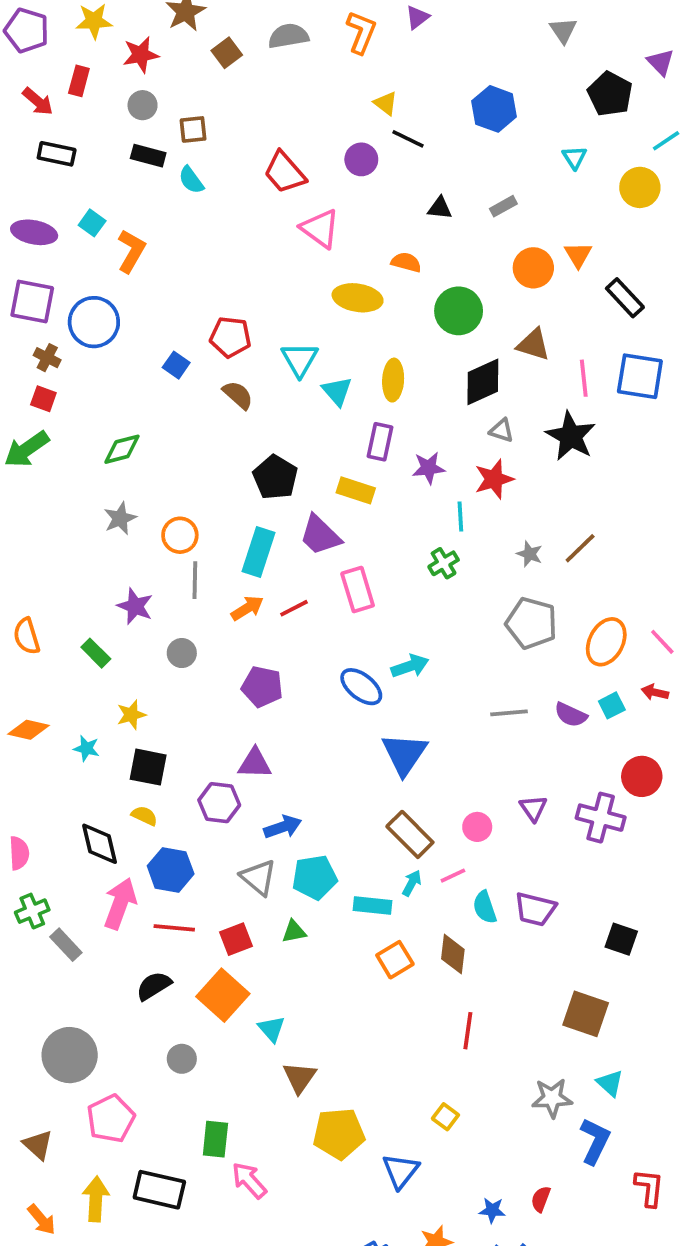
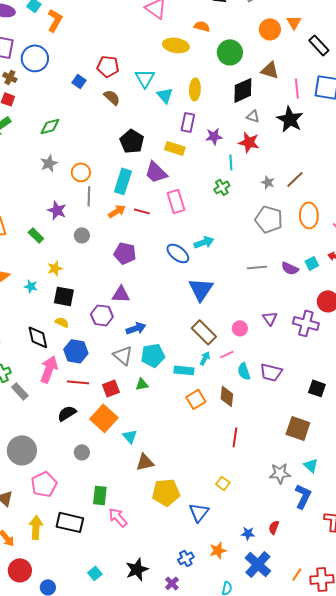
red star: (494, 479) -> (249, 142), turned 30
red line: (294, 608) -> (142, 211), turned 42
orange ellipse: (606, 642) -> (309, 215), moved, turned -30
brown triangle: (300, 1077) -> (145, 462), turned 42

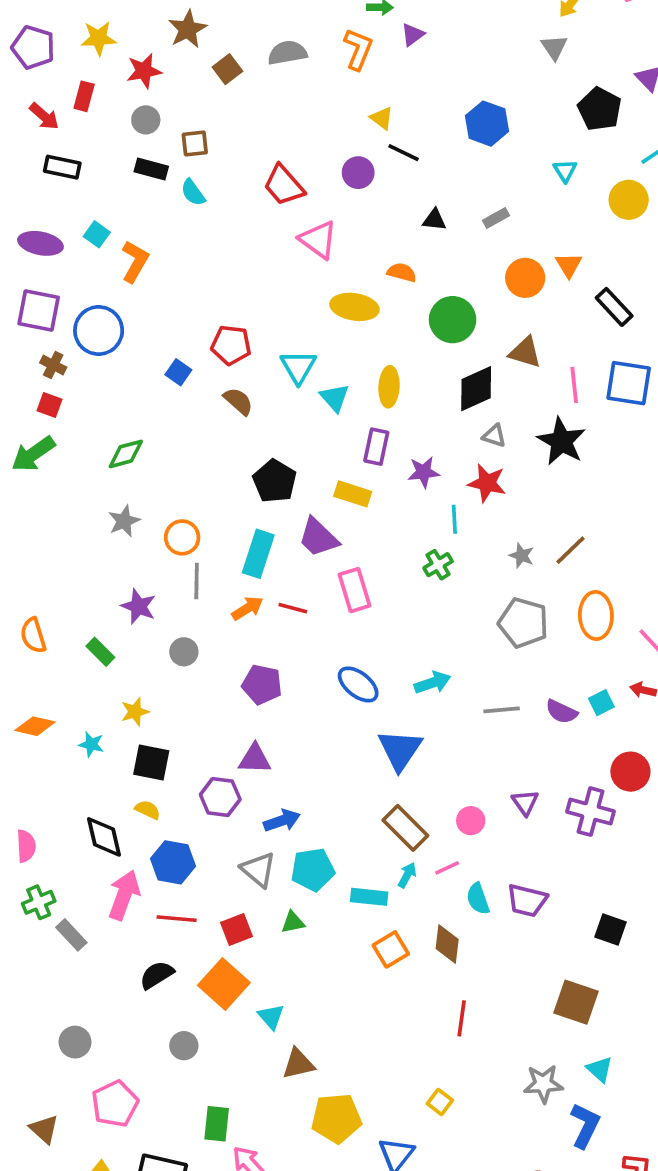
cyan arrow: (204, 242) -> (433, 683), moved
gray circle: (22, 450) -> (75, 1042), size x0.6

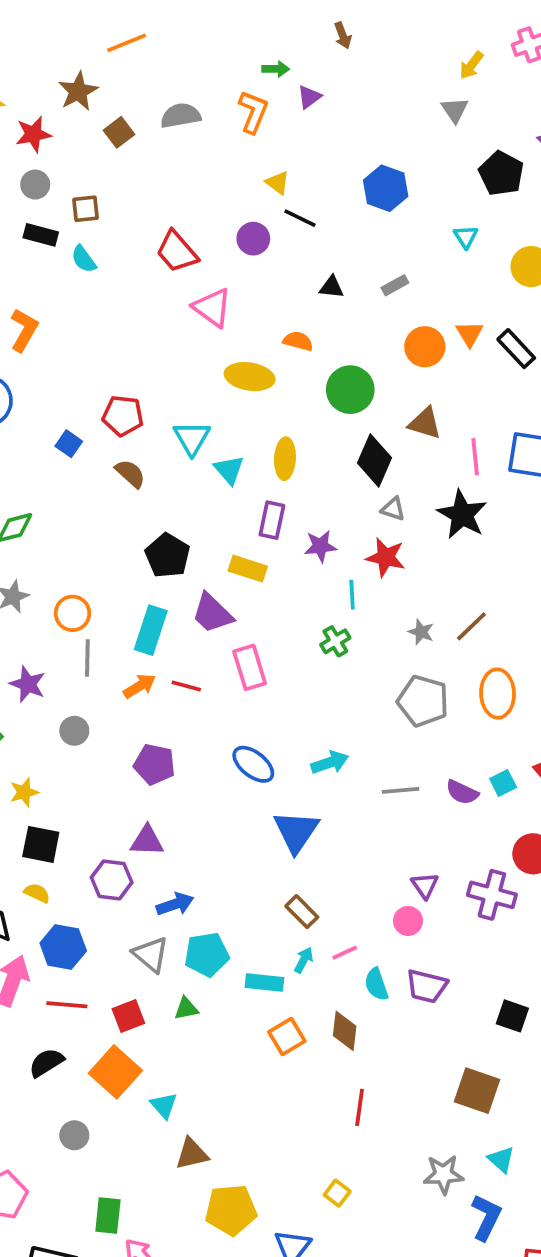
black rectangle: (614, 307) -> (516, 349), moved
black diamond: (476, 389) -> (374, 460), turned -42
pink circle: (471, 821) -> (408, 921), moved
brown rectangle: (405, 828) -> (302, 912), size x0.7

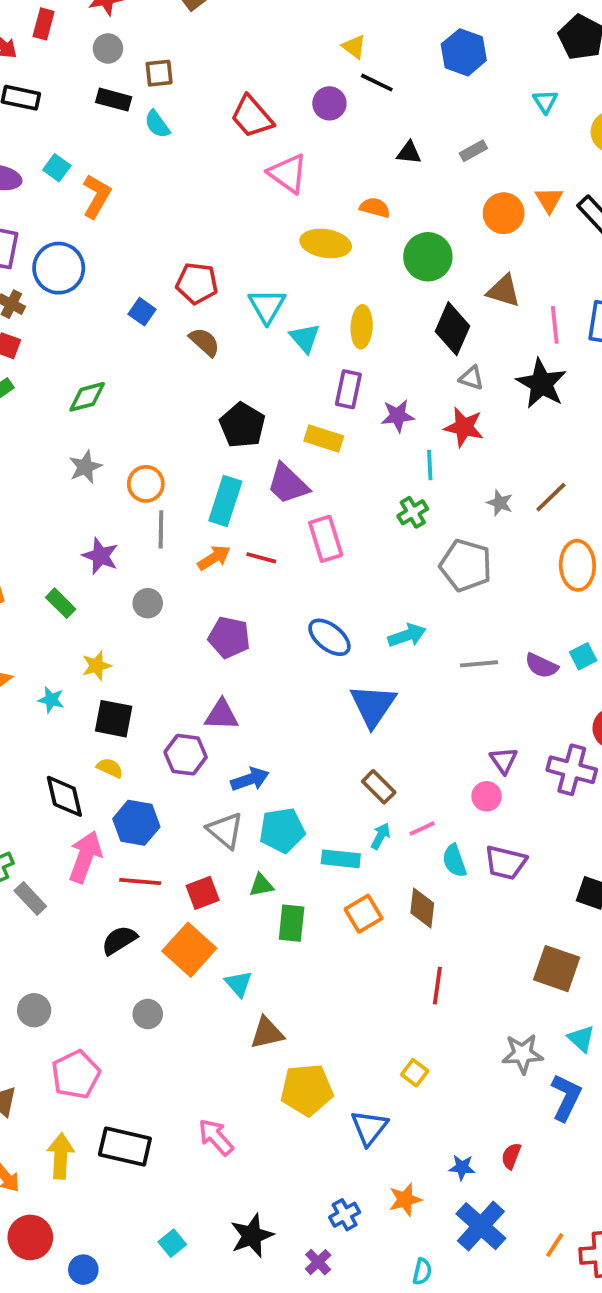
gray pentagon: (423, 701) -> (466, 565), moved
green rectangle: (108, 1215) -> (292, 923), moved

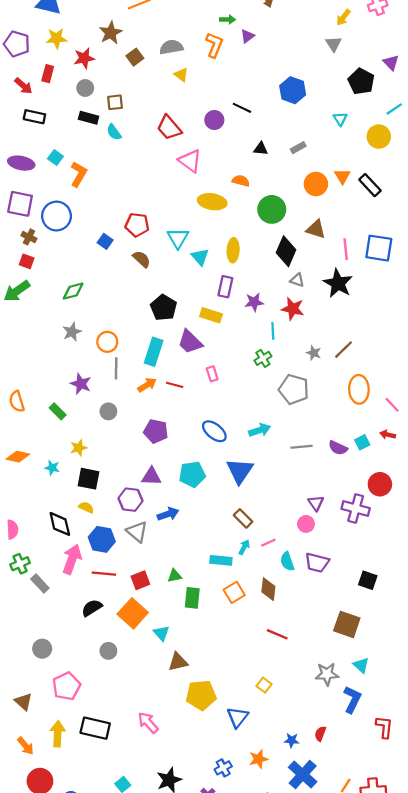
yellow triangle: (354, 47) -> (181, 75), moved
pink rectangle: (326, 539) -> (212, 374), size x0.6
gray triangle: (225, 830) -> (137, 532), moved
cyan pentagon: (282, 830) -> (192, 474), moved
red line: (437, 986) -> (277, 634), turned -75

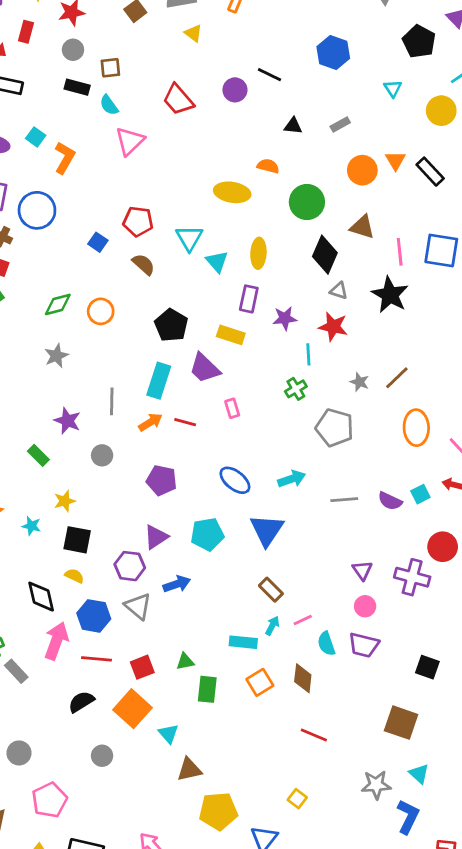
pink triangle: (190, 161) -> (130, 141), moved, turned 40
orange circle: (107, 342) -> (101, 311), moved
purple triangle: (151, 476) -> (156, 537), turned -35
pink circle: (306, 524) -> (365, 606), moved

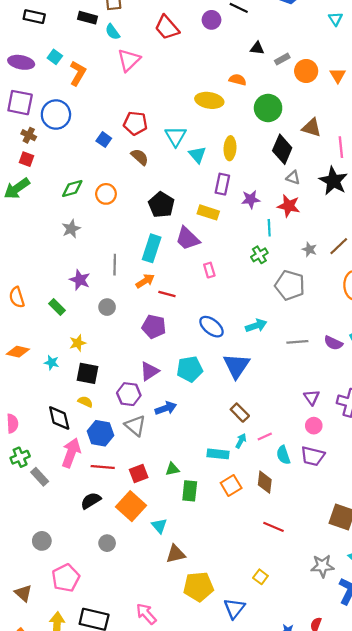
gray rectangle: (340, 124) -> (282, 59), moved
orange circle: (362, 170) -> (306, 71), moved
red line: (185, 422) -> (167, 294), moved

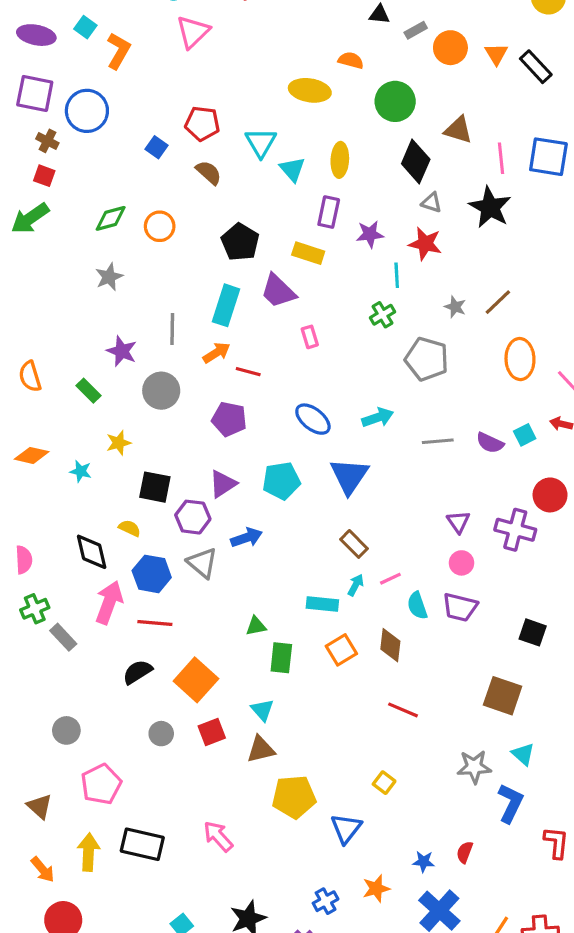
gray circle: (107, 307) -> (161, 391), size x1.5
black square: (87, 373) -> (155, 487), moved
red square: (139, 473) -> (212, 732), moved
cyan triangle: (159, 526) -> (262, 710), moved

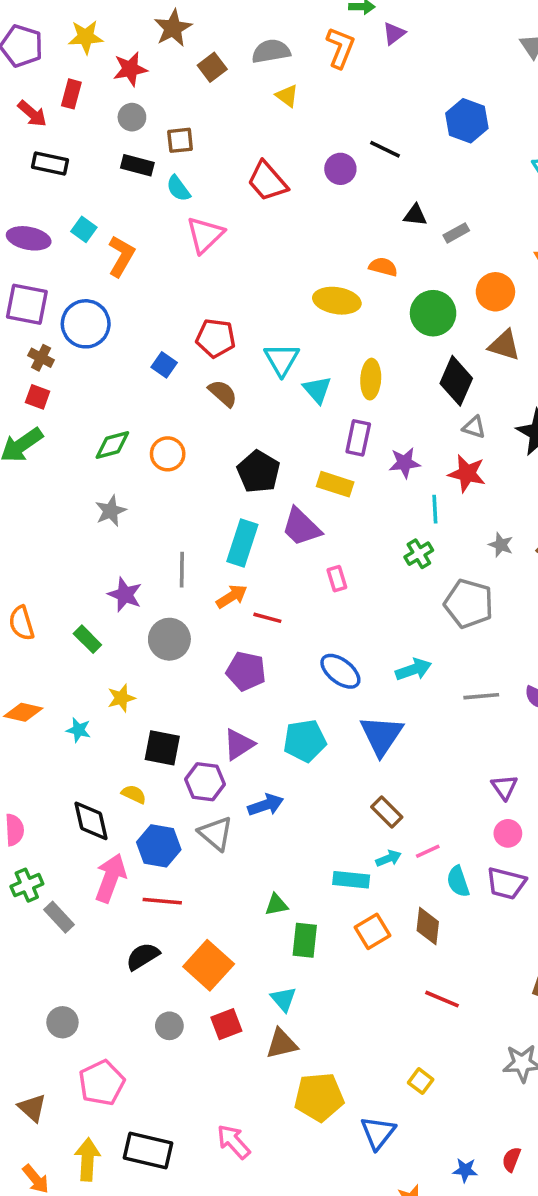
orange circle: (450, 48) -> (495, 292), moved
cyan arrow: (356, 585) -> (389, 858), turned 40

